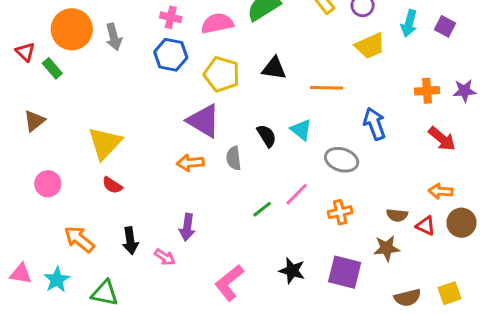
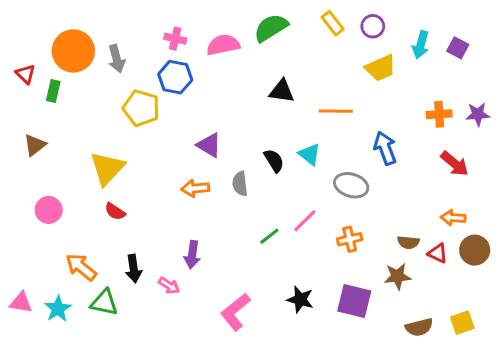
green rectangle: (52, 68) -> (53, 91), turned 54
yellow pentagon: (222, 74) -> (141, 108), moved
purple triangle: (204, 121) -> (209, 145), size x0.7
green triangle: (105, 293) -> (104, 303), moved

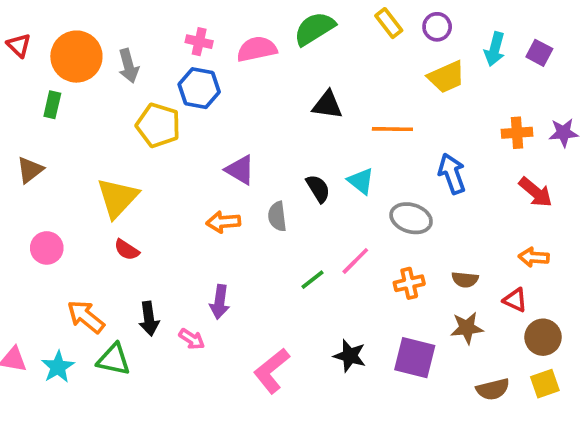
red triangle: (25, 74) -> (19, 45), moved
brown semicircle: (408, 242) -> (465, 280), moved
brown circle: (475, 250) -> (543, 337), moved

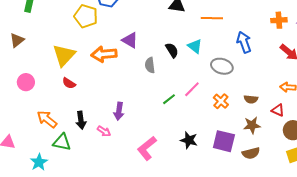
orange arrow: (223, 222) -> (104, 54), moved, size x1.4
orange cross: (409, 283) -> (221, 101), turned -35
cyan star: (58, 367) -> (39, 162), moved
brown semicircle: (493, 389) -> (251, 153), moved

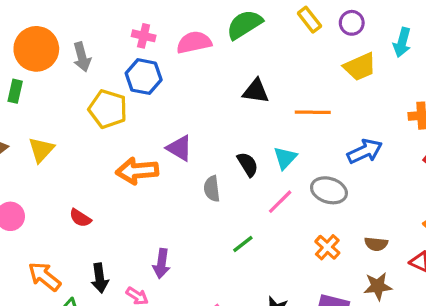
blue arrow: (244, 42) -> (365, 151), turned 85
cyan triangle: (195, 46) -> (285, 158), turned 35
yellow triangle: (64, 55) -> (41, 150), moved, size x0.7
pink line: (192, 89) -> (280, 202), moved

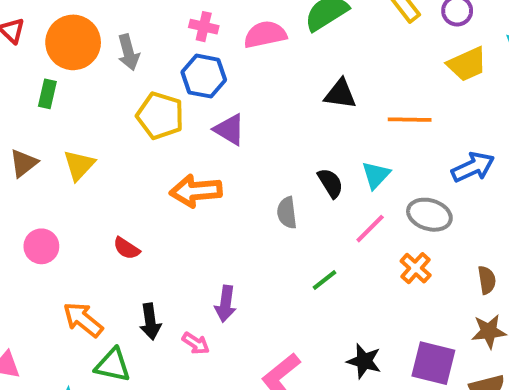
purple triangle: (179, 148) -> (229, 130), moved
brown semicircle: (376, 244) -> (487, 280), turned -105
orange cross: (327, 247) -> (416, 268), moved

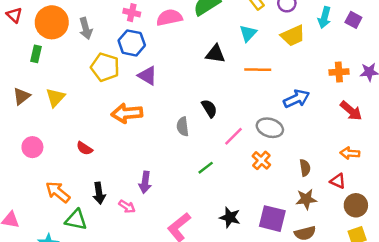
cyan triangle: (376, 175) -> (248, 33), moved

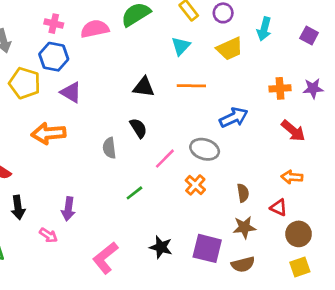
purple square: (353, 20) -> (309, 35), moved
black triangle: (215, 54) -> (144, 87), moved
black arrow: (99, 193) -> (18, 207), moved

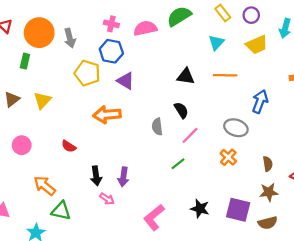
blue arrow: (234, 118) -> (260, 101), turned -45
pink line: (165, 159) -> (190, 135), moved
black arrow: (18, 207) -> (96, 176), moved

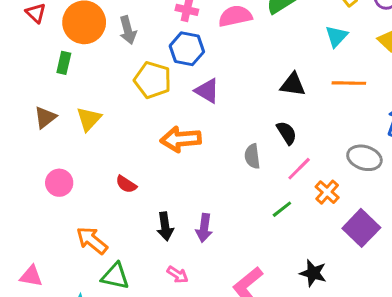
orange cross: (228, 157) -> (327, 192), moved
pink arrow: (107, 199) -> (178, 275), moved
purple square: (238, 210) -> (361, 228), moved, turned 30

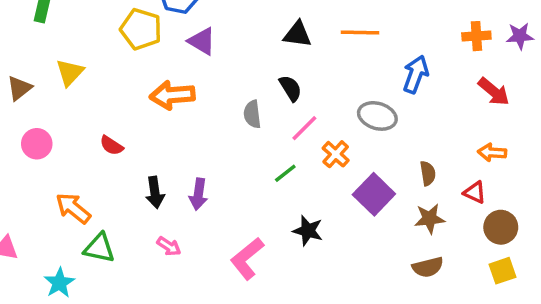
brown triangle: (45, 117) -> (19, 88), moved
black star: (313, 273) -> (308, 231), moved

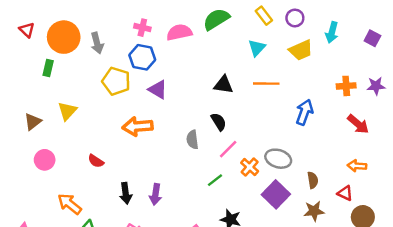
gray ellipse: (377, 116) -> (278, 159), moved

